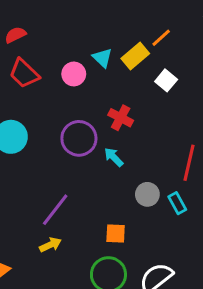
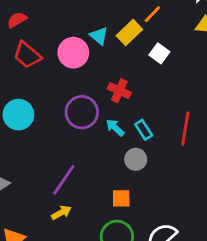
pink circle: (74, 74) -> (73, 53), size x1.4
gray circle: (147, 194) -> (136, 159), moved
cyan rectangle: (177, 203) -> (144, 130), moved

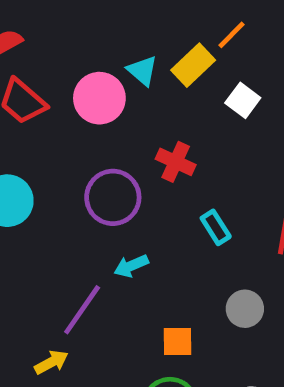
cyan arrow: (115, 128) -> (131, 266), moved, turned -66
gray circle: (136, 159) -> (245, 309), moved
yellow arrow: (61, 213) -> (51, 362), moved

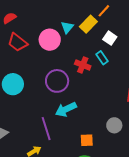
cyan triangle: (142, 71) -> (67, 27), turned 32
cyan rectangle: (216, 227) -> (102, 58), moved
cyan arrow: (131, 266) -> (66, 109), size x1.5
purple line: (82, 310) -> (46, 129), turned -50

